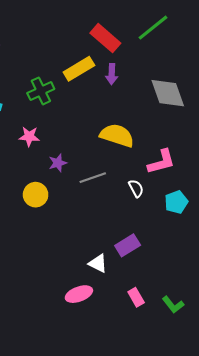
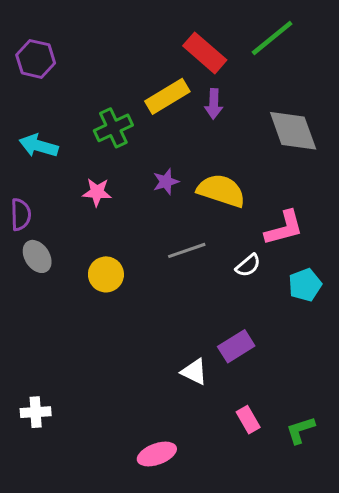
purple star: (58, 163) -> (166, 182), moved
white semicircle: (136, 188) -> (248, 265), turned 78
pink ellipse: (79, 294) -> (157, 454), moved
green L-shape: (173, 305) -> (300, 430), turned 110

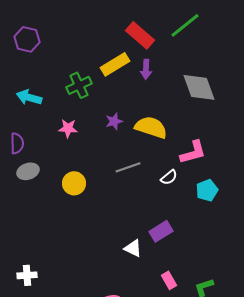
gray ellipse: (37, 256) -> (28, 171), turned -75

